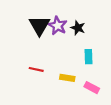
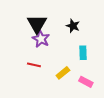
purple star: (58, 26) -> (41, 39), moved
yellow rectangle: (67, 78) -> (63, 73), turned -48

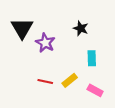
black triangle: (37, 24) -> (22, 28), moved
red line: (34, 65) -> (45, 82), moved

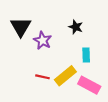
yellow rectangle: (70, 80) -> (65, 76), size x1.5
pink rectangle: (95, 90) -> (89, 85), size x1.5

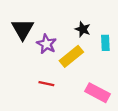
cyan rectangle: (86, 55) -> (105, 43), moved
yellow rectangle: (65, 76) -> (71, 56), moved

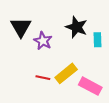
black star: (83, 29) -> (77, 27), size x1.5
yellow rectangle: (71, 56) -> (66, 73), moved

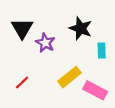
cyan rectangle: (98, 40) -> (102, 51), moved
red line: (43, 78) -> (22, 83), moved, turned -56

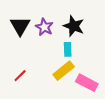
purple star: (45, 43) -> (44, 27), moved
cyan rectangle: (102, 51) -> (68, 49), moved

